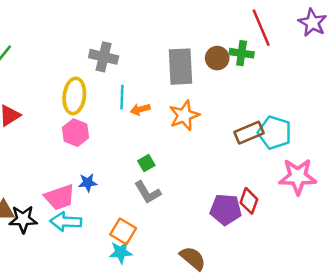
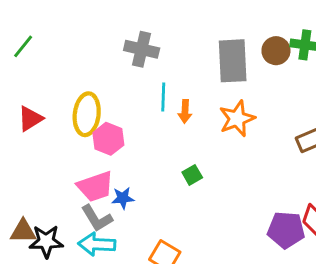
yellow ellipse: (74, 96) -> (87, 114), moved
orange arrow: (140, 109) -> (185, 111), turned -72
gray L-shape: (148, 192) -> (97, 218), moved
pink trapezoid: (60, 197) -> (95, 186), moved

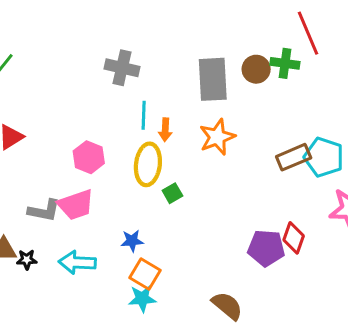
yellow ellipse: (87, 114) -> (148, 164), moved
blue star: (123, 198) -> (132, 241), moved
gray L-shape: (97, 218) -> (44, 211), moved, turned -48
black star: (46, 241) -> (27, 260), size x0.6

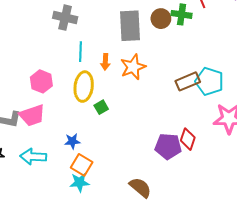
orange arrow: (165, 130) -> (105, 62), moved

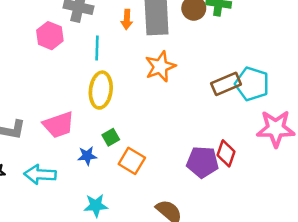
orange arrow: (105, 62) -> (127, 19), moved
pink hexagon: (41, 81) -> (50, 36), moved
green square: (101, 107) -> (111, 137), moved
pink trapezoid: (32, 115) -> (59, 125), moved
orange square: (82, 165) -> (132, 161), moved

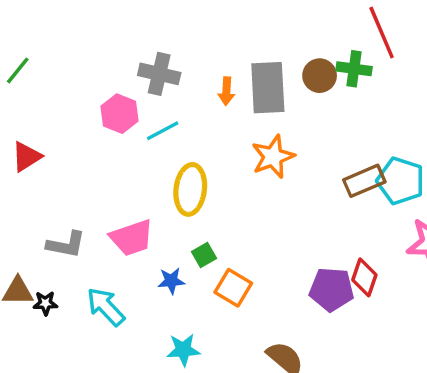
cyan line: (97, 48) -> (163, 131), moved, turned 60
cyan arrow: (40, 174) -> (106, 307), turned 44

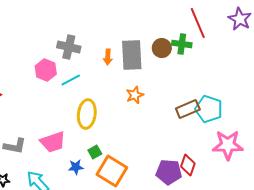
orange star: (273, 157) -> (135, 95), size x0.7
orange square: (233, 288) -> (112, 171), size x1.4

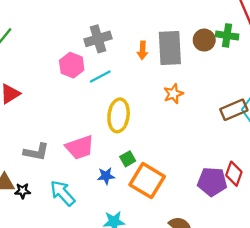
gray cross: (69, 47) -> (98, 39), turned -30

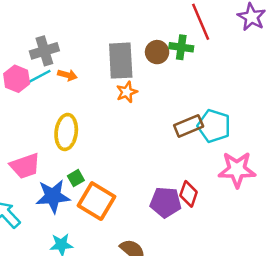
orange arrow: (143, 50) -> (67, 75), moved, turned -78
cyan line: (100, 77) -> (40, 76), moved
orange star: (173, 94) -> (127, 92), moved
blue star: (106, 176) -> (53, 196), size x1.8

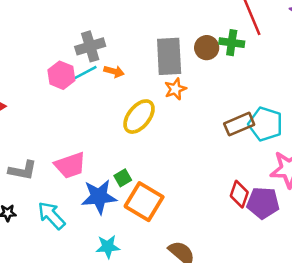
yellow ellipse: (66, 132) -> (139, 117), moved, turned 32
purple pentagon: (166, 202) -> (263, 203), moved

